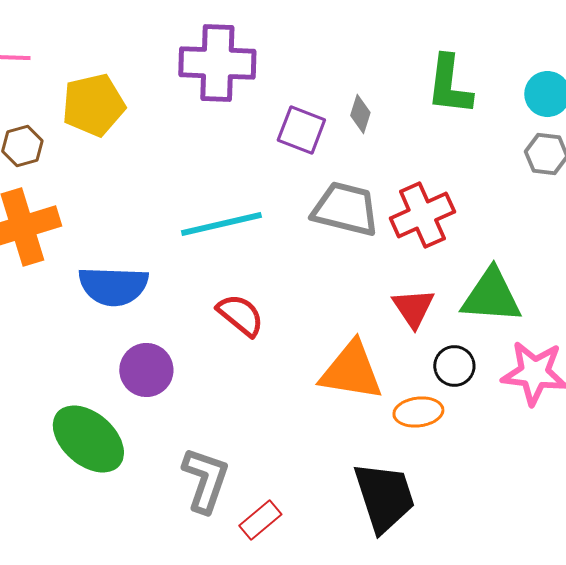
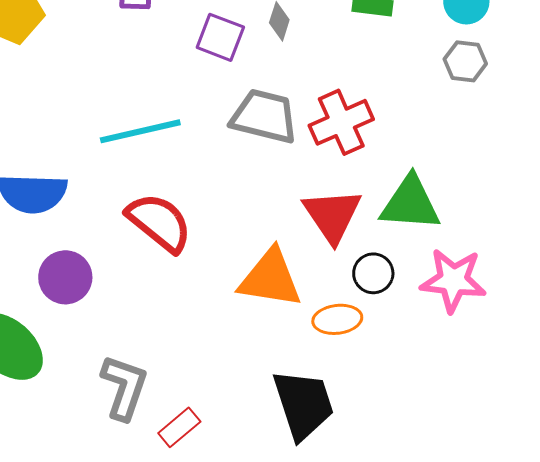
red triangle: (413, 308) -> (332, 215), size x1.4
red semicircle: (240, 315) -> (159, 222), size x1.4

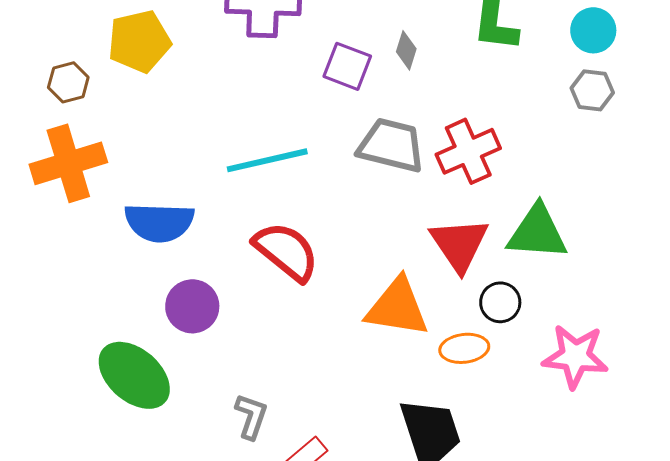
pink star: (453, 280) -> (575, 356), moved
gray L-shape: (124, 387) -> (251, 416), size x0.7

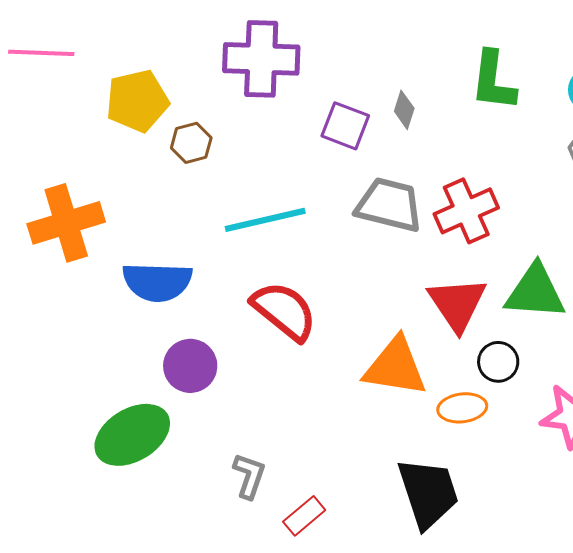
brown hexagon: (68, 82) -> (191, 143), moved
green ellipse: (134, 375) -> (132, 435), turned -72

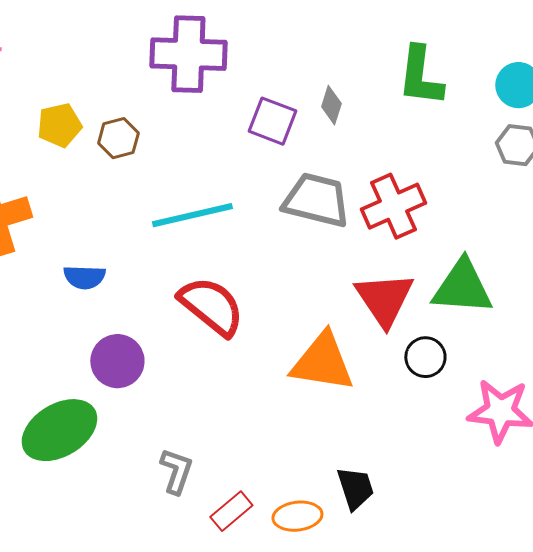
yellow pentagon: (137, 101) -> (59, 125), moved, size x0.7
blue semicircle: (157, 282) -> (84, 277), size x0.6
orange ellipse: (462, 408) -> (297, 516), moved
black trapezoid: (428, 493) -> (355, 488), size x0.6

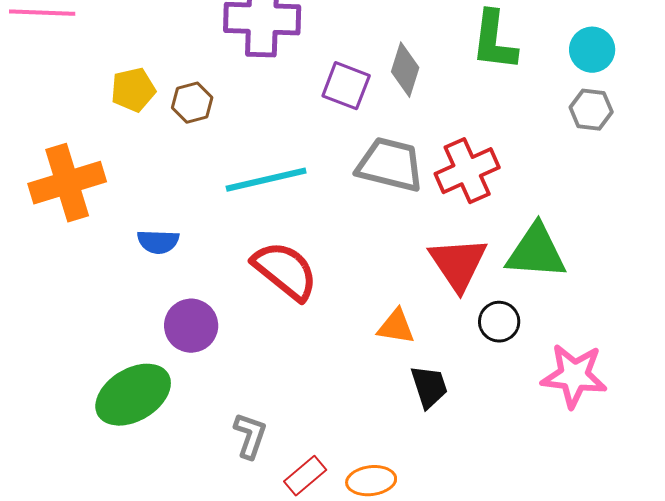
gray diamond: (331, 105) -> (405, 70), size x1.4
orange triangle: (322, 362) -> (396, 327), size x0.6
black trapezoid: (355, 488) -> (429, 387), moved

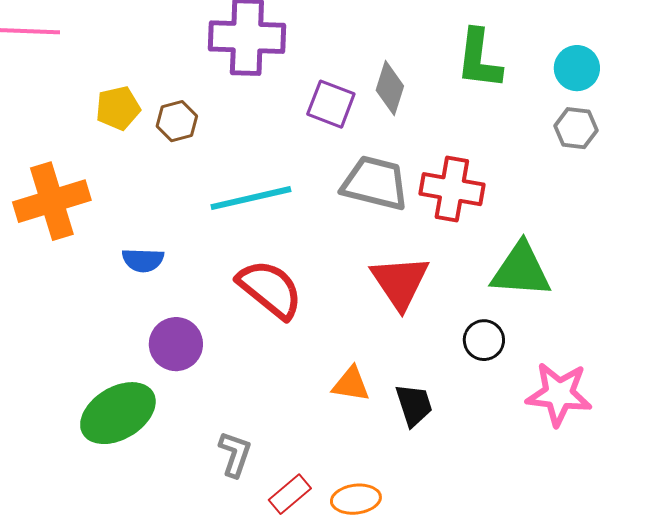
red cross: (467, 171) -> (452, 189), turned 34
red triangle: (458, 264) -> (400, 282), moved
orange triangle: (396, 327) -> (351, 384), moved

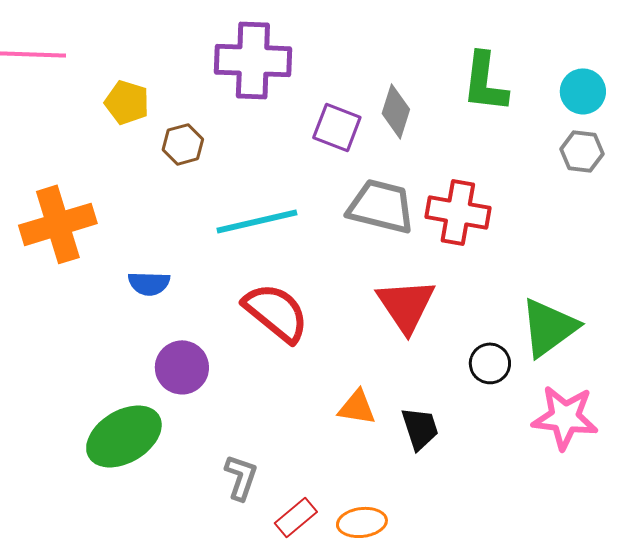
yellow pentagon: (118, 108) -> (127, 102), moved, turned 30
green triangle: (521, 270) -> (549, 327), moved, turned -40

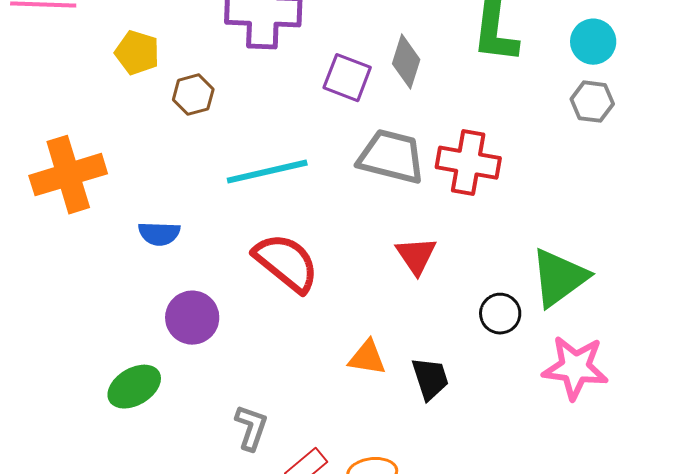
red triangle: (406, 305) -> (416, 256), size x0.7
green ellipse: (124, 436) -> (134, 387), size x0.7

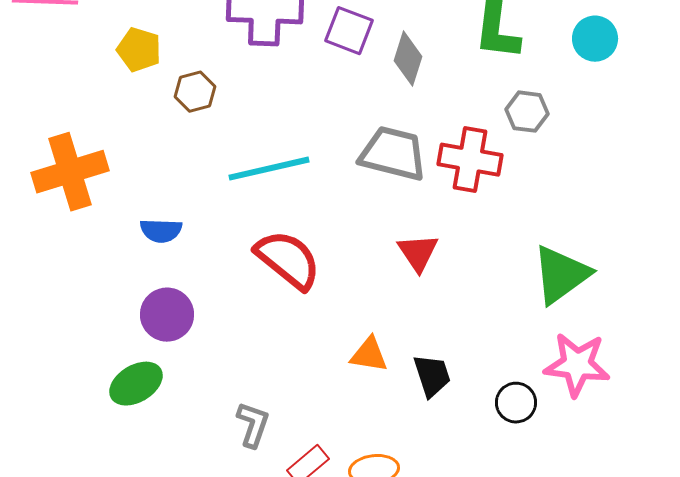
purple square: (347, 78) -> (349, 31), moved
gray hexagon: (592, 102) -> (527, 112), moved
black circle: (500, 314) -> (516, 403), moved
purple circle: (192, 318) -> (167, 315), moved

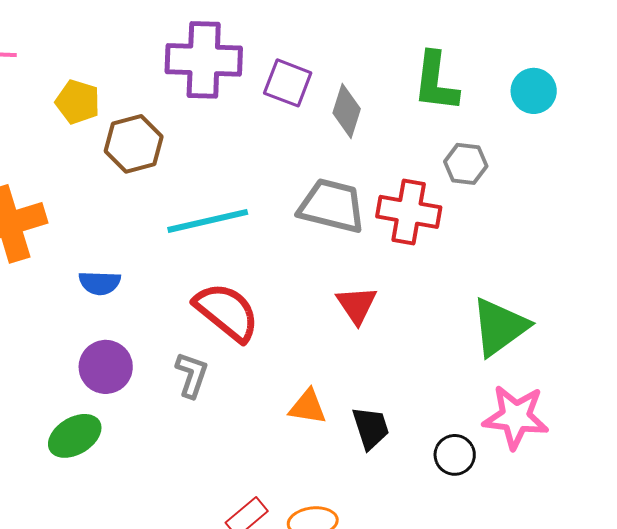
brown hexagon: (195, 92) -> (134, 144), size x1.4
gray L-shape: (253, 425) -> (192, 375), moved

